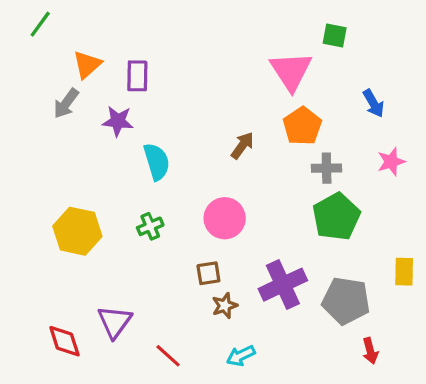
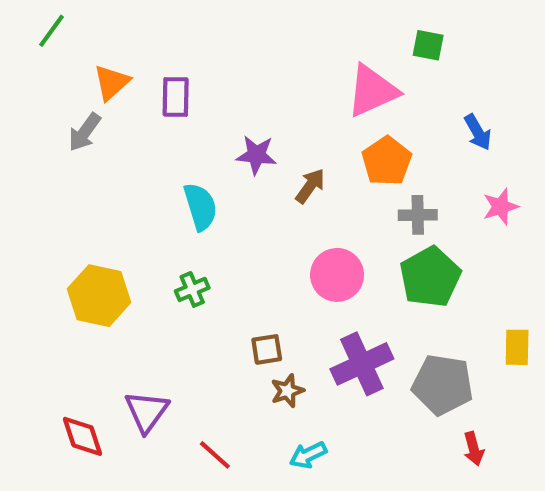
pink triangle: (291, 71) -> (372, 91), turned 39
purple star: (118, 121) -> (256, 155), moved
pink circle: (225, 218) -> (337, 275), moved

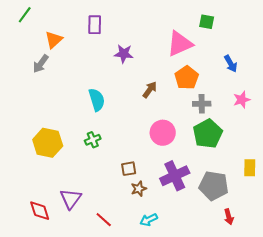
purple rectangle: (176, 97) -> (95, 25), moved
purple star: (256, 155) -> (124, 54), moved

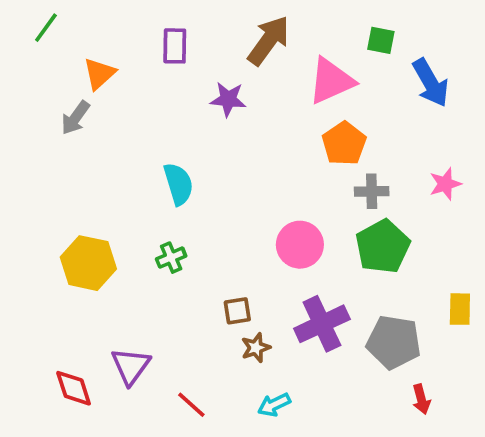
blue arrow: (231, 64) -> (431, 83), moved, size x1.5
brown arrow: (150, 90) -> (269, 40), moved, size x1.6

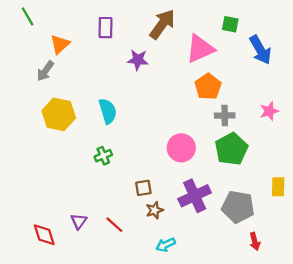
green line: (46, 28) -> (28, 16), turned -66
yellow hexagon: (88, 263) -> (59, 114), moved
purple triangle: (131, 366) -> (79, 221), size x0.7
red line: (191, 405) -> (114, 225), moved

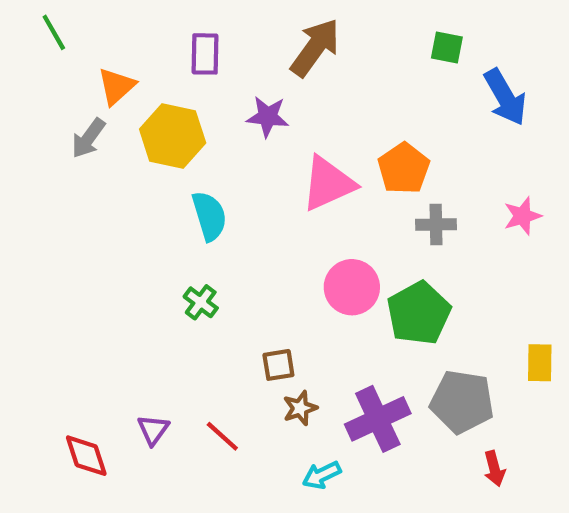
pink triangle: (200, 49) -> (328, 184), moved
yellow hexagon: (59, 114) -> (173, 136), moved
green pentagon: (231, 149) -> (419, 313), moved
green cross: (103, 156) -> (201, 302), turned -30
purple cross: (195, 196) -> (378, 419), moved

